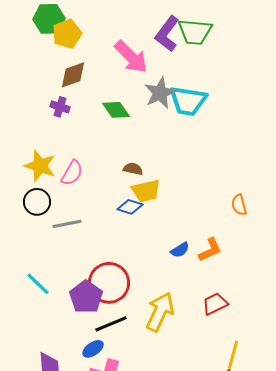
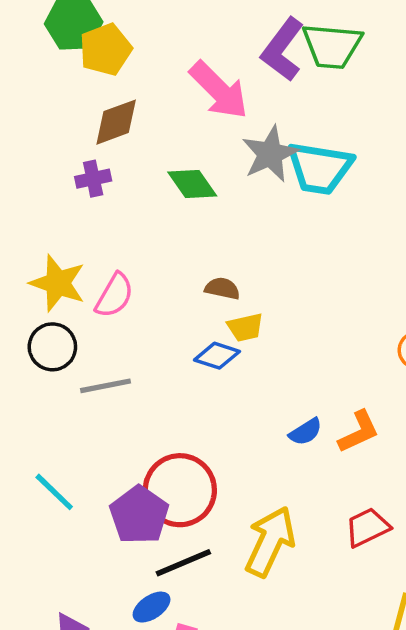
purple cross: (60, 107) -> (93, 179), turned -30
yellow trapezoid: (146, 191) -> (245, 327), size x0.7

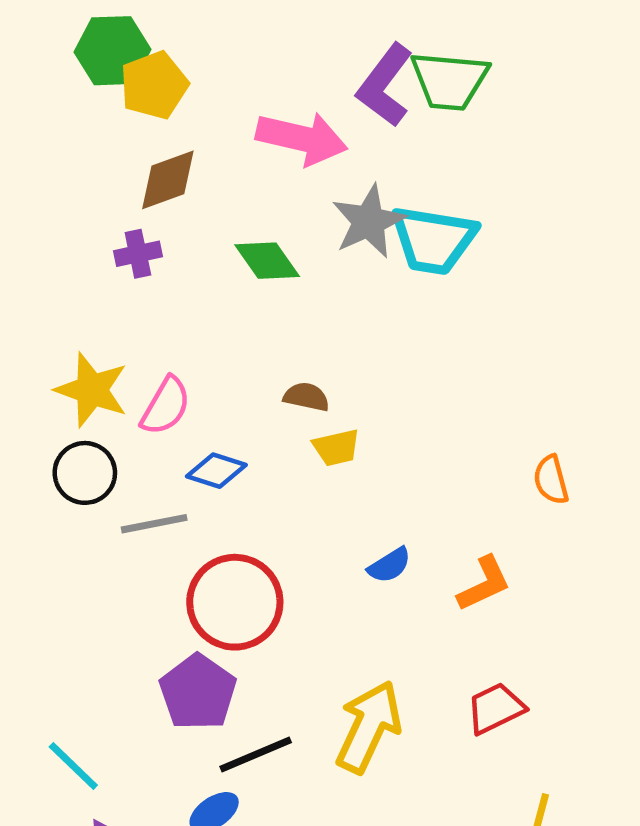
pink arrow: (219, 90) -> (302, 138), turned -32
blue diamond: (217, 356) -> (216, 471), moved
blue semicircle: (306, 432) -> (389, 565), moved
red circle: (180, 490) -> (235, 602), moved
cyan line: (54, 492) -> (73, 766), moved

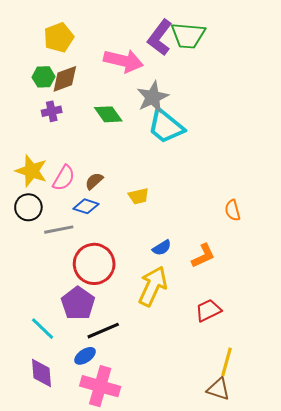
green hexagon: (113, 51) -> (44, 77), moved, size x0.7
cyan trapezoid: (433, 240) -> (166, 126), moved, turned 30
brown semicircle: (306, 397) -> (94, 181), moved, turned -54
yellow arrow: (369, 727) -> (153, 286), moved
cyan line: (73, 766) -> (43, 329), moved

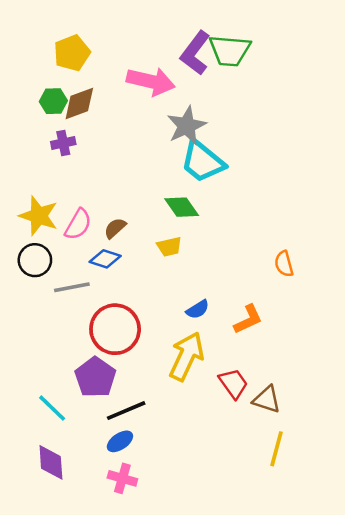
green diamond: (108, 114) -> (182, 207), moved
red trapezoid: (208, 310) -> (233, 383), moved, turned 80
blue ellipse: (85, 356) -> (120, 441), moved
pink cross: (100, 386) -> (122, 478), size x0.6
brown triangle: (218, 389) -> (267, 399), moved

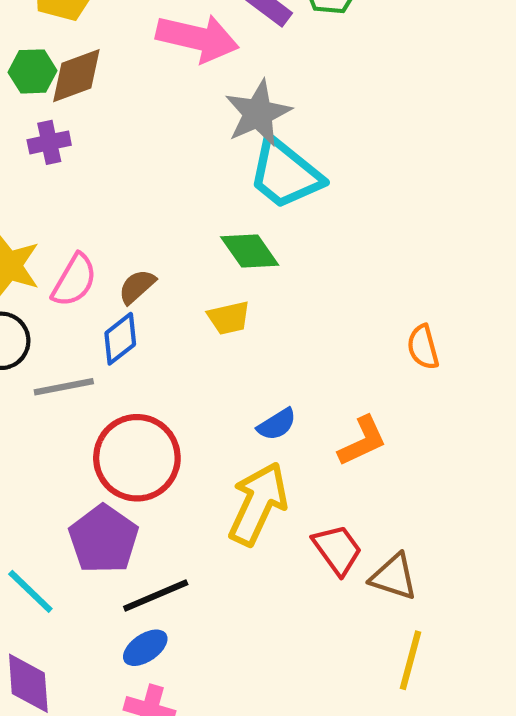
blue diamond: (105, 259) -> (120, 339), turned -56

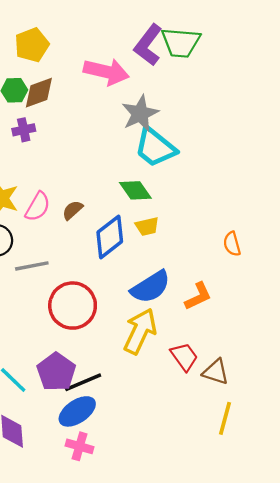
yellow trapezoid: (229, 318) -> (147, 226), moved
blue diamond: (120, 339) -> (110, 237), moved, size x1.5
blue semicircle: (277, 424) -> (151, 287), size x1.8
purple pentagon: (104, 539) -> (56, 372), moved
blue ellipse: (145, 648) -> (77, 411), size x1.5

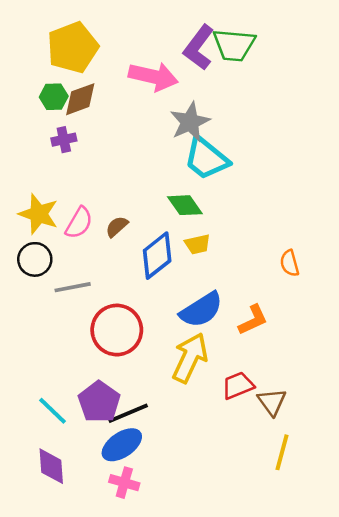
yellow pentagon: (32, 45) -> (73, 48), size x1.4
red trapezoid: (184, 357) -> (238, 386), turned -76
brown triangle: (216, 372) -> (272, 402), turned 36

